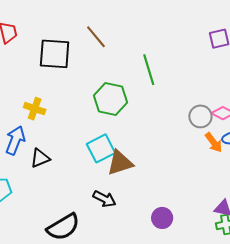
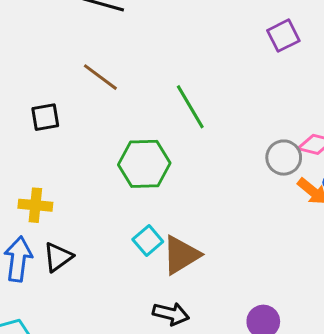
black square: (55, 54) -> (45, 117), size x0.6
cyan square: (101, 148) -> (148, 240), size x0.7
black triangle: (40, 158) -> (58, 257), moved

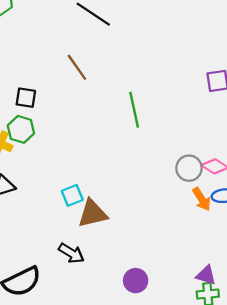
black square: (45, 117) -> (26, 98), moved
green hexagon: (144, 164) -> (21, 129), moved, size x0.7

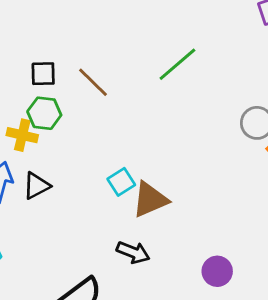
brown line: (77, 67) -> (93, 82), moved
green line: (134, 110) -> (177, 64), turned 72

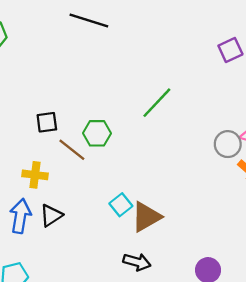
brown line: (93, 82) -> (72, 150), moved
green hexagon: (44, 113) -> (97, 133), moved

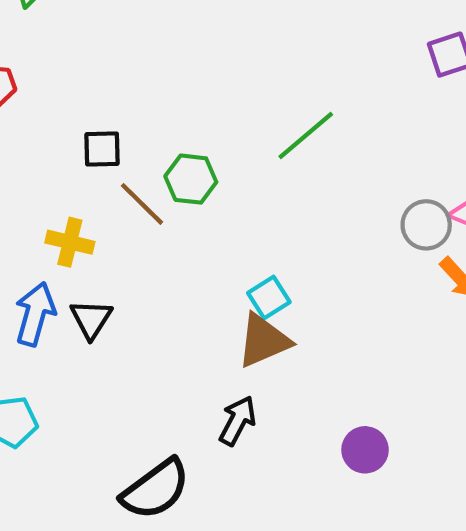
cyan square: (121, 205) -> (269, 297), moved
black triangle: (51, 215) -> (91, 319), turned -30
black arrow: (137, 262) -> (238, 421), turned -84

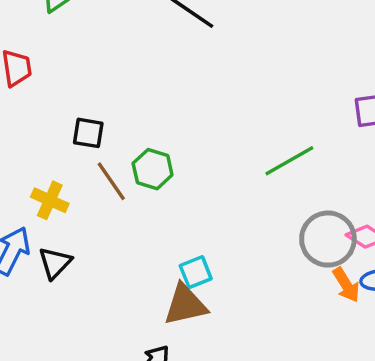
green line: (306, 135) -> (289, 161), moved
gray circle: (426, 225) -> (328, 239), size x1.4

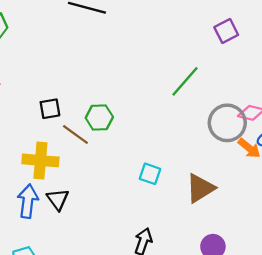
yellow cross: (50, 200) -> (40, 160), size x1.4
cyan square: (196, 272) -> (150, 174), turned -30
brown triangle: (185, 305) -> (200, 188), moved

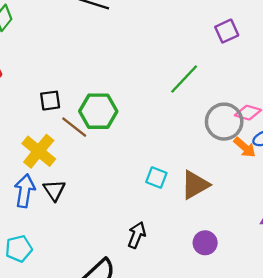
green hexagon: (99, 117) -> (98, 111), size x1.4
yellow cross: (40, 160) -> (39, 151), turned 32
cyan square: (150, 174) -> (156, 178), moved

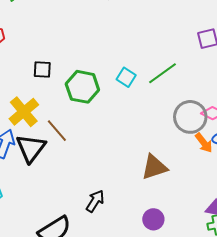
brown line: (74, 127) -> (57, 131), moved
cyan square: (156, 178) -> (126, 77), moved
black triangle: (54, 190) -> (31, 148), size x1.5

